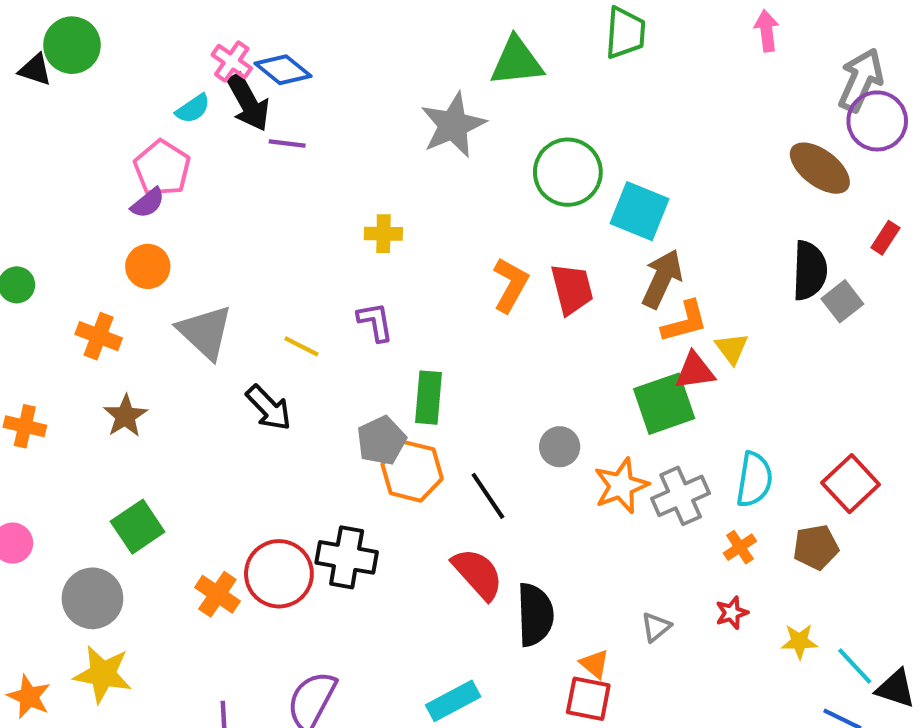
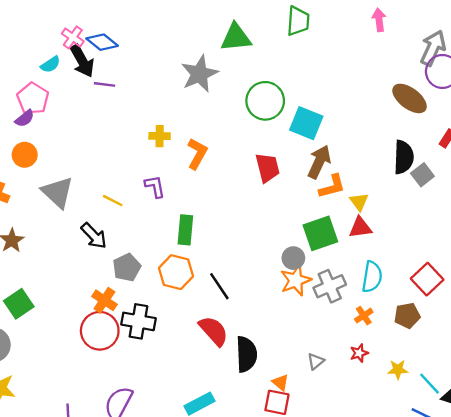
orange L-shape: (510, 285) -> (197, 154), moved
red triangle: (695, 371) -> (360, 228), moved
gray pentagon: (381, 441) -> (127, 267), moved
gray circle: (560, 447) -> (293, 258), moved
orange cross: (217, 594) -> (104, 300), moved

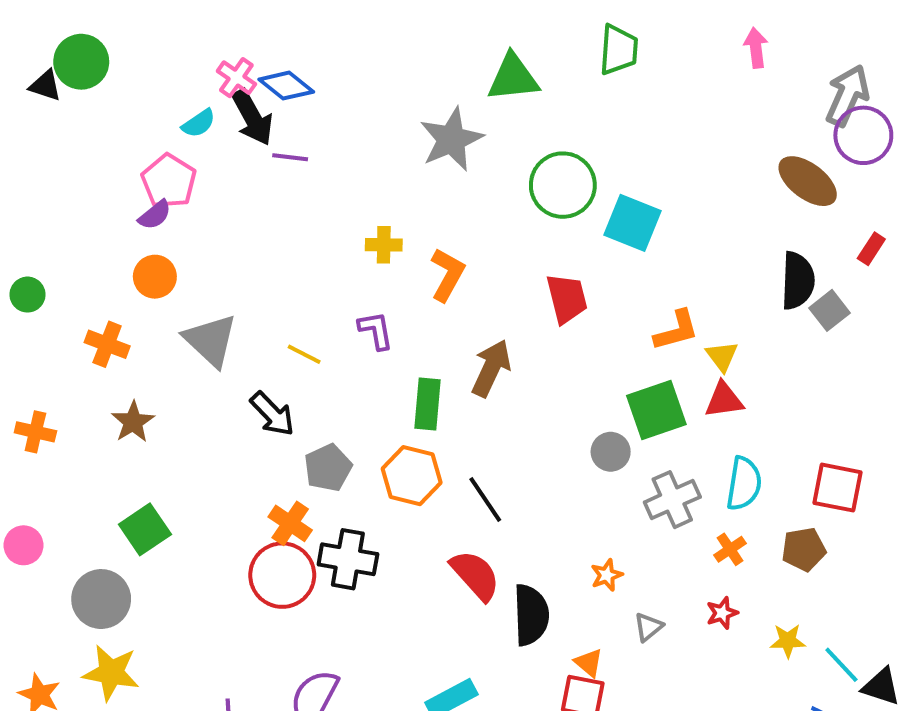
brown arrow: (319, 162) -> (491, 368), moved
red square: (427, 279) -> (837, 488), turned -36
orange star: (296, 280) -> (607, 575), moved, size x0.6

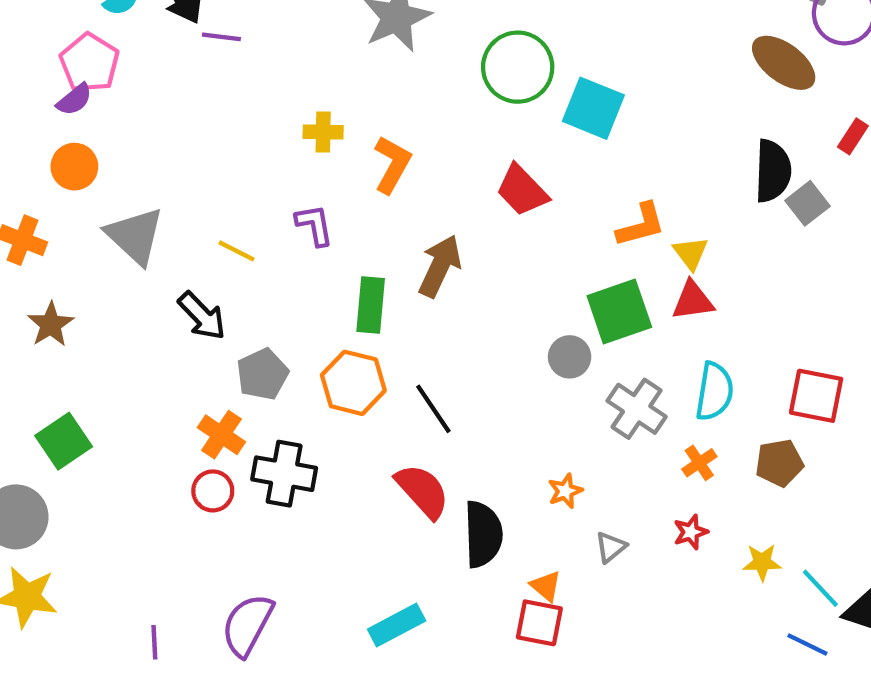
red trapezoid: (567, 299) -> (522, 190), turned 150
gray cross: (672, 500) -> (637, 409), turned -32
red circle: (282, 575) -> (213, 491), size x0.6

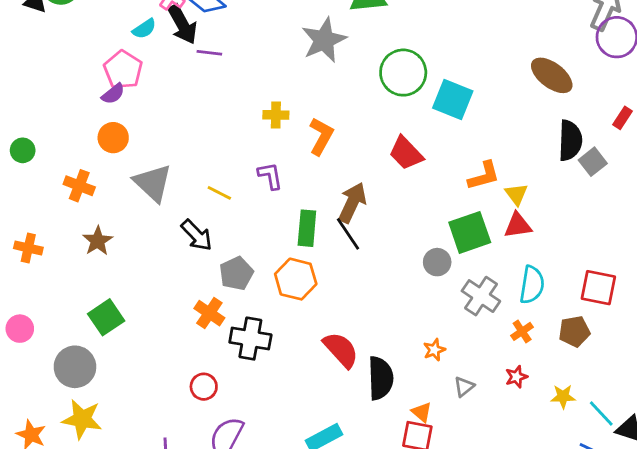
brown ellipse: (784, 63) -> (552, 75), moved
black line: (433, 409) -> (348, 234), moved
red circle: (213, 491) -> (204, 387), moved

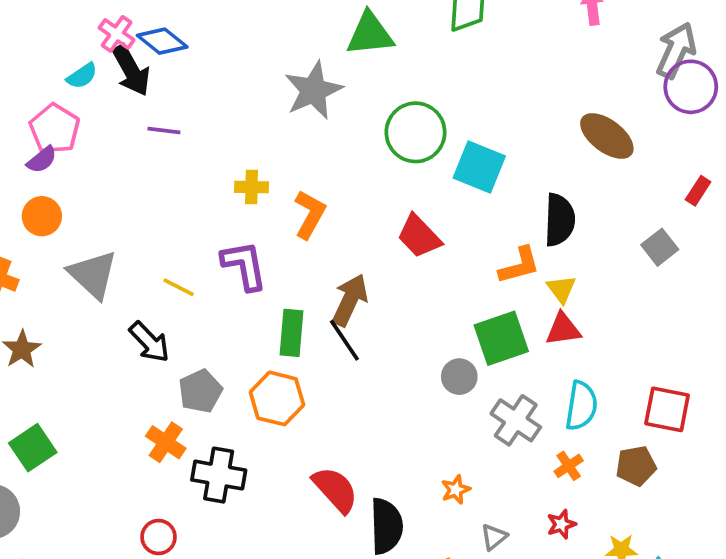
purple line: (209, 53) -> (164, 131), moved
black semicircle: (570, 140) -> (560, 220), moved
purple L-shape: (270, 176) -> (244, 265), size x1.4

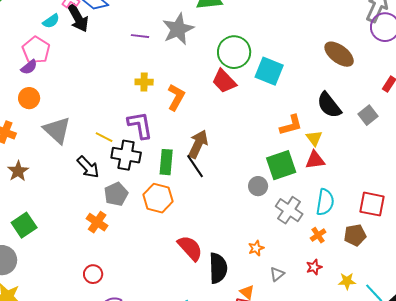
purple line: (164, 131) -> (140, 36), moved
black semicircle: (560, 220) -> (329, 105), moved, turned 140
red trapezoid: (419, 236) -> (224, 81), moved
black cross: (219, 475) -> (126, 155), moved

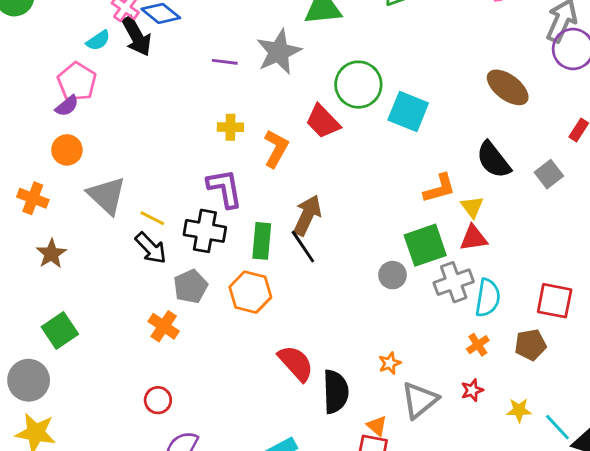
red trapezoid: (224, 81) -> (323, 122), moved
yellow line: (104, 137) -> (152, 218), moved
gray cross: (289, 210) -> (454, 282), moved, turned 36
gray triangle: (277, 274) -> (420, 400), size x1.8

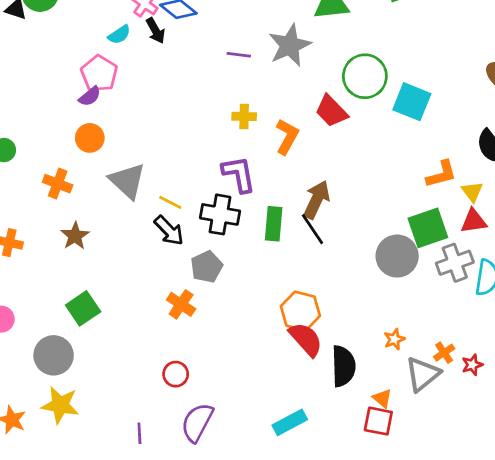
black arrow: (137, 36) -> (156, 31), size x0.7
gray circle: (393, 275) -> (397, 256), size x1.6
orange hexagon: (250, 292) -> (300, 311), moved
orange cross: (478, 345) -> (444, 353), moved

